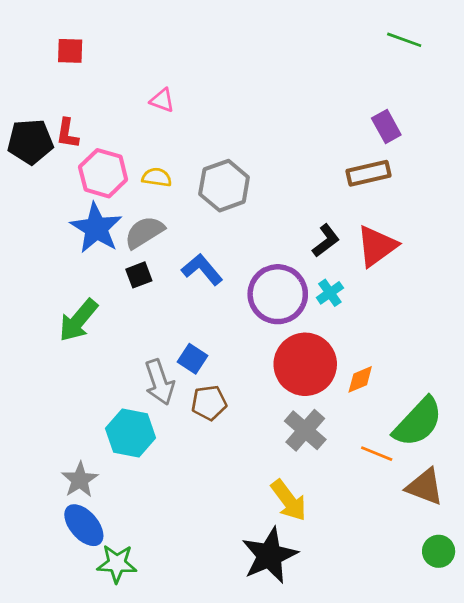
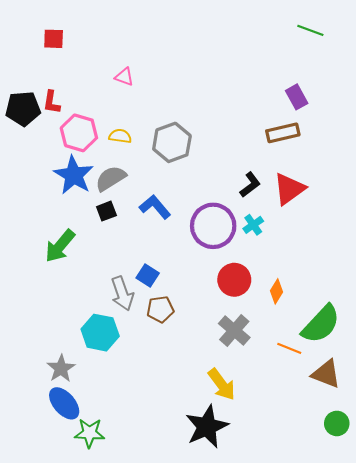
red circle: (305, 364) -> (234, 280), size x0.7
orange diamond: (360, 379) -> (277, 291), turned -35

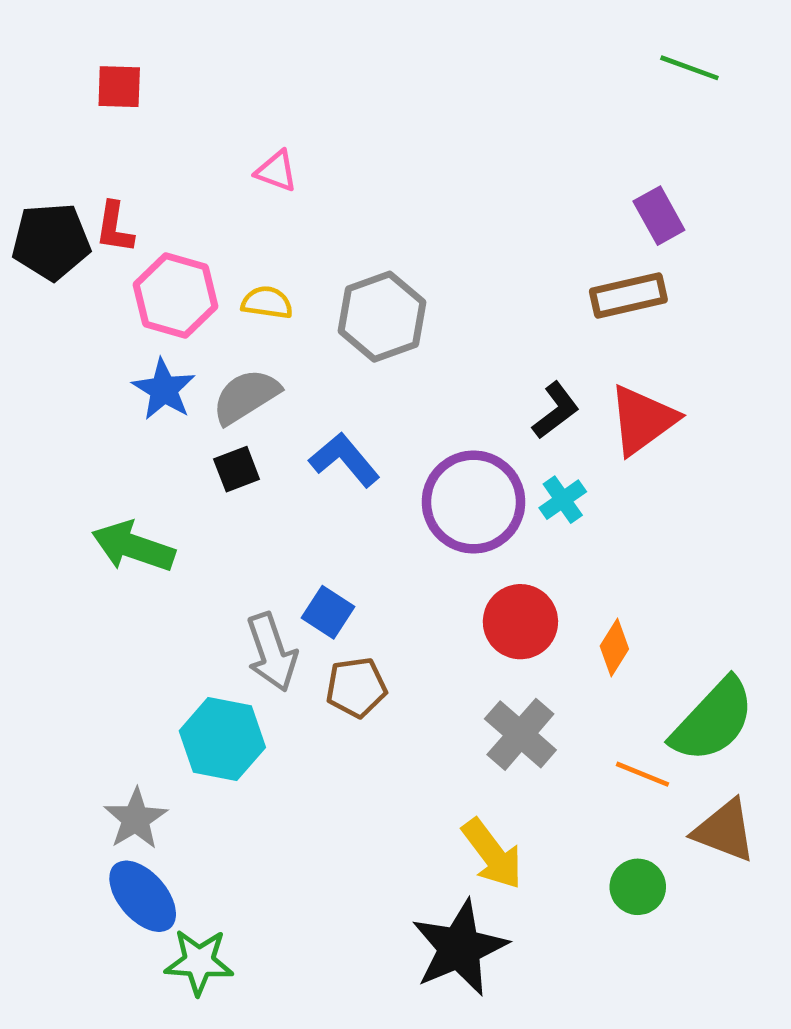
blue star: (74, 175) -> (164, 389), size x0.7
green arrow: (60, 246) -> (133, 547), turned 69
green circle: (337, 423) -> (638, 887), moved

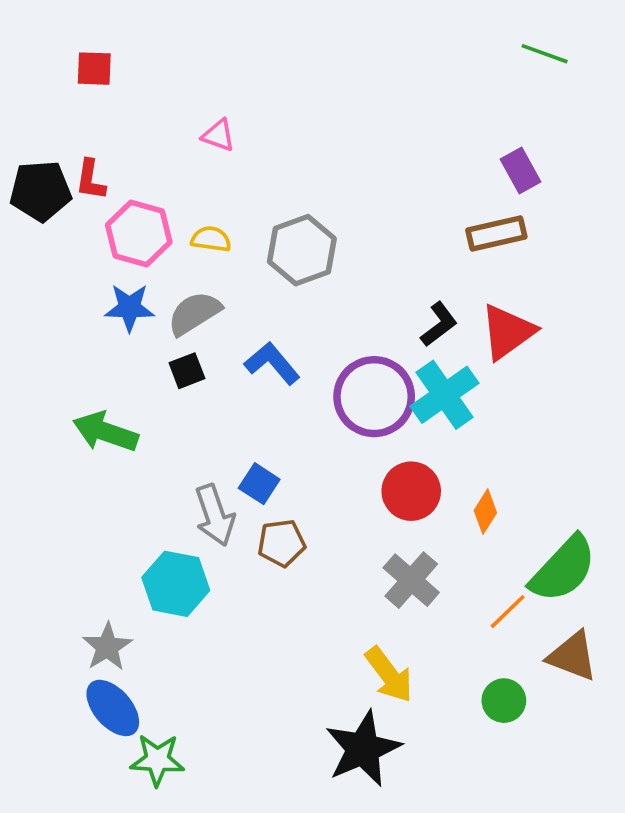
blue star: (164, 389) -> (129, 308), turned -30
cyan cross: (563, 500) -> (445, 395), size x1.8
orange line: (642, 774) -> (508, 612), turned -66

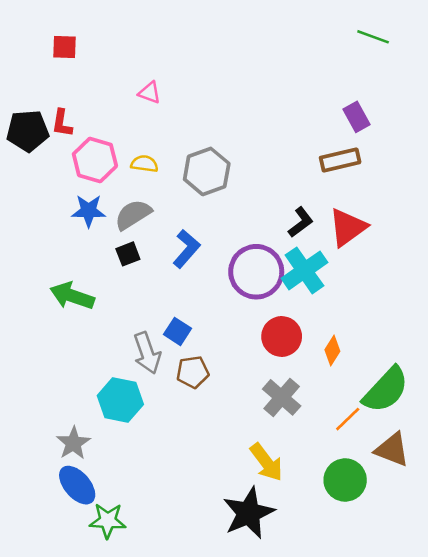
blue L-shape: (272, 363) -> (186, 249), turned 81
green circle: (504, 701) -> (345, 480), size x1.4

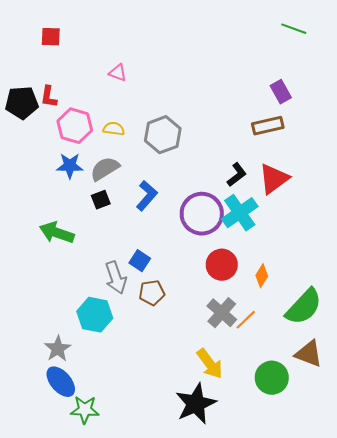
orange line: (348, 419) -> (246, 320), moved

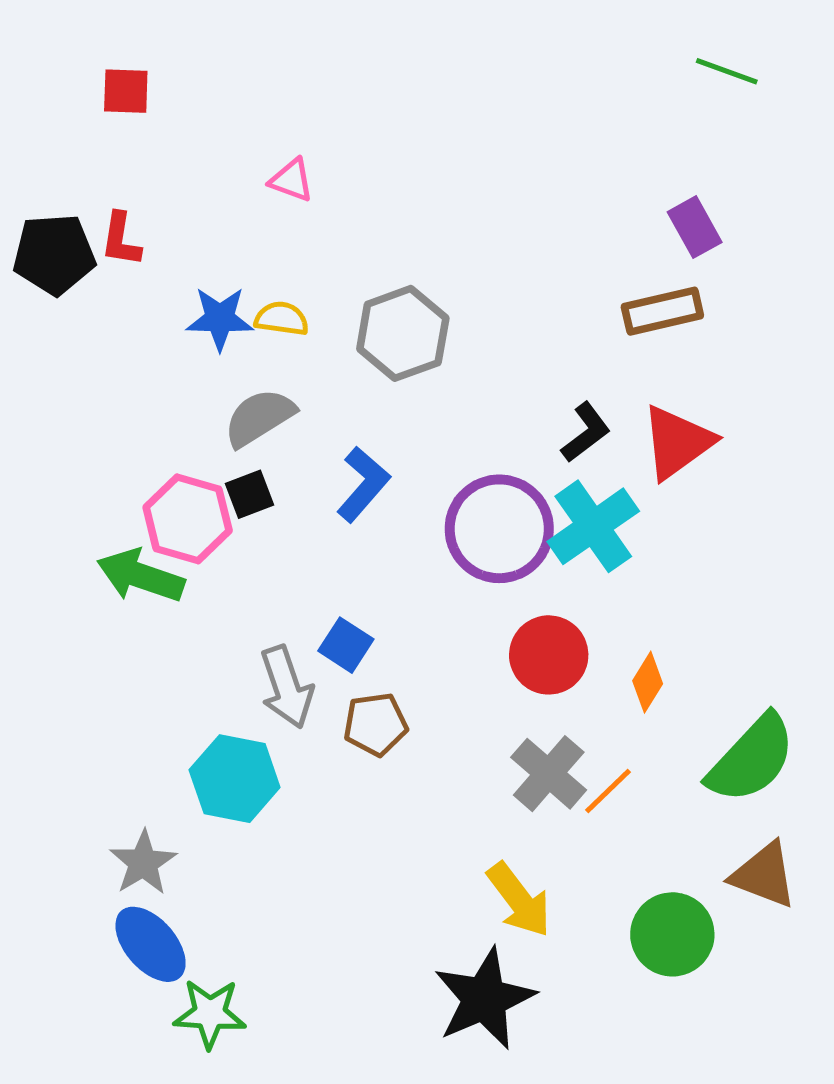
pink hexagon: (75, 126) -> (188, 519), moved
blue star: (70, 166) -> (220, 319), moved

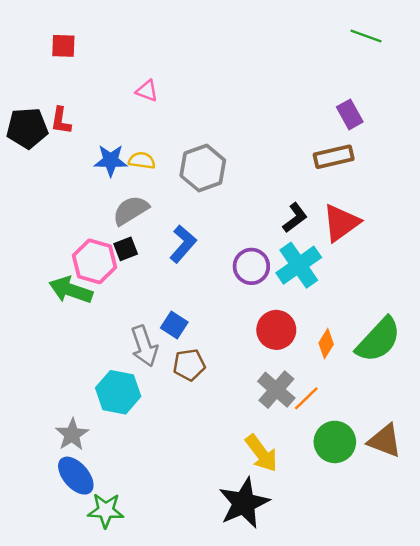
purple circle: (499, 529) -> (251, 266), size x0.7
green semicircle: (752, 759) -> (378, 340), moved
green circle: (672, 934) -> (335, 442), moved

